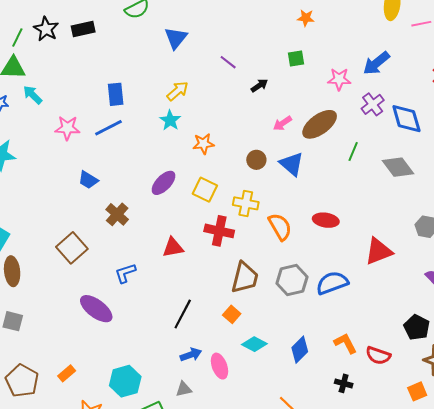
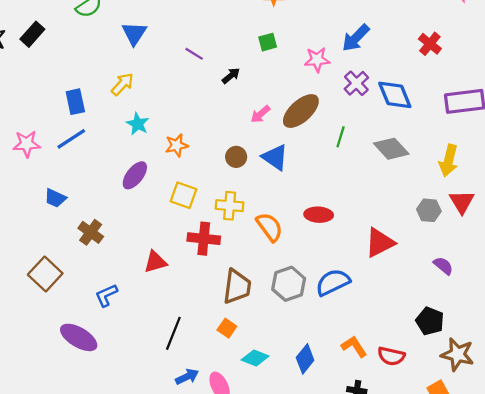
black rectangle: (83, 29) -> (32, 34), turned -30
yellow arrow: (178, 91) -> (122, 84), moved
purple ellipse: (164, 183) -> (135, 175), moved

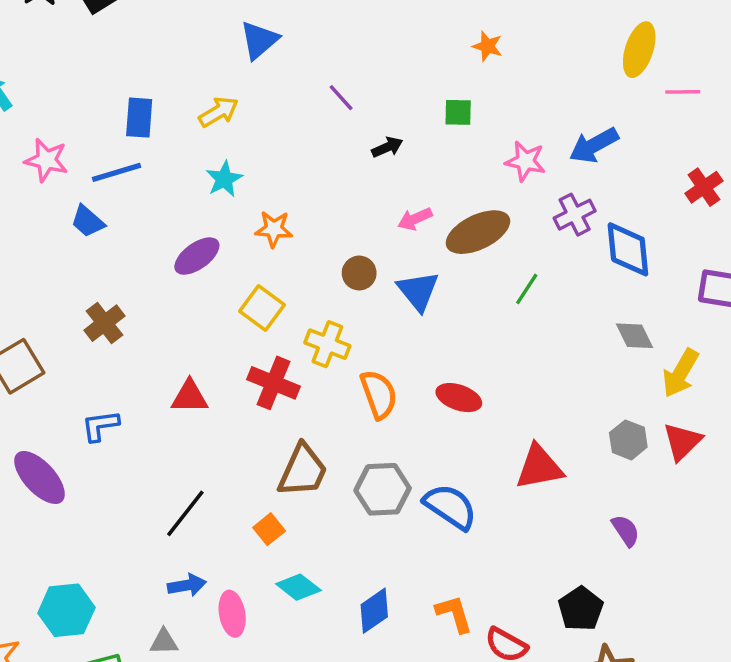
gray diamond: (391, 149) -> (634, 336), moved, size x0.7
blue trapezoid: (55, 198) -> (88, 221), moved
blue semicircle: (333, 282) -> (450, 507), turned 44

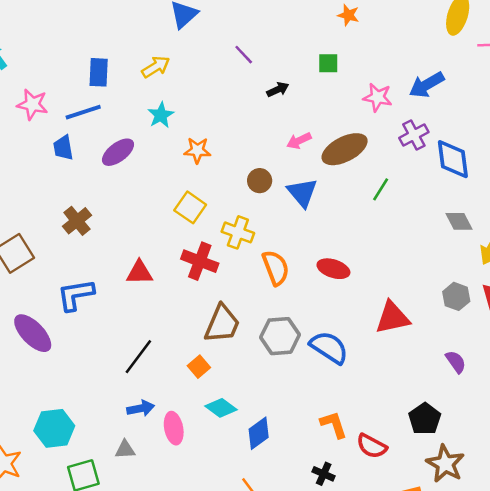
blue trapezoid: (88, 221) -> (63, 148), turned 40
purple ellipse: (197, 256) -> (118, 152), moved
blue L-shape: (100, 426) -> (76, 295), size x1.4
blue diamond: (374, 611) -> (259, 433), moved

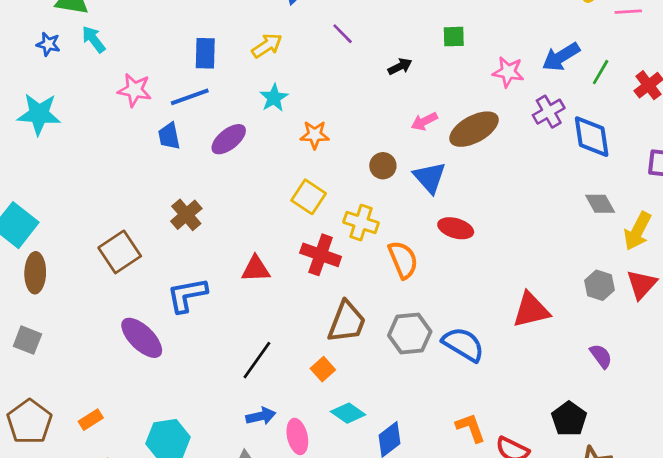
purple line: (244, 55) -> (343, 34), moved
green line: (381, 189) -> (601, 72), moved
red ellipse: (333, 269) -> (456, 228), moved

